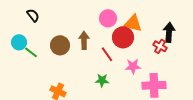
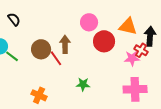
orange triangle: (133, 23) -> (128, 26), moved
red line: (107, 54) -> (56, 58), moved
pink star: (133, 66) -> (132, 58), moved

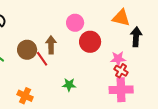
orange triangle: (128, 26) -> (121, 18), moved
red cross: (141, 50) -> (121, 71), moved

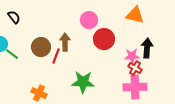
black arrow: (136, 37) -> (147, 48), moved
red line: (42, 59) -> (56, 56), turned 56
green star: (69, 85) -> (83, 82), size x1.6

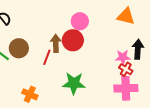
red circle: (104, 39) -> (73, 40), moved
brown circle: (41, 47) -> (19, 48), moved

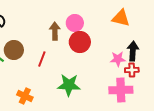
red circle: (73, 40) -> (80, 42), moved
brown arrow: (56, 43) -> (55, 31), moved
red cross: (126, 69) -> (132, 70), moved, turned -32

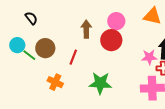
pink circle: (75, 23) -> (116, 21), moved
orange cross: (25, 96) -> (55, 82), moved

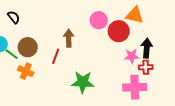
brown arrow: (86, 29) -> (69, 38), moved
red circle: (111, 40) -> (119, 31), moved
orange cross: (55, 82) -> (26, 71), moved

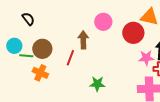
pink circle: (99, 20) -> (103, 22), moved
green line: (12, 54) -> (26, 56), turned -32
green star: (83, 82) -> (97, 84), size x0.7

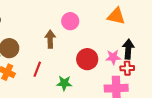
red circle: (133, 33) -> (87, 59), moved
red line: (70, 58) -> (37, 69), moved

